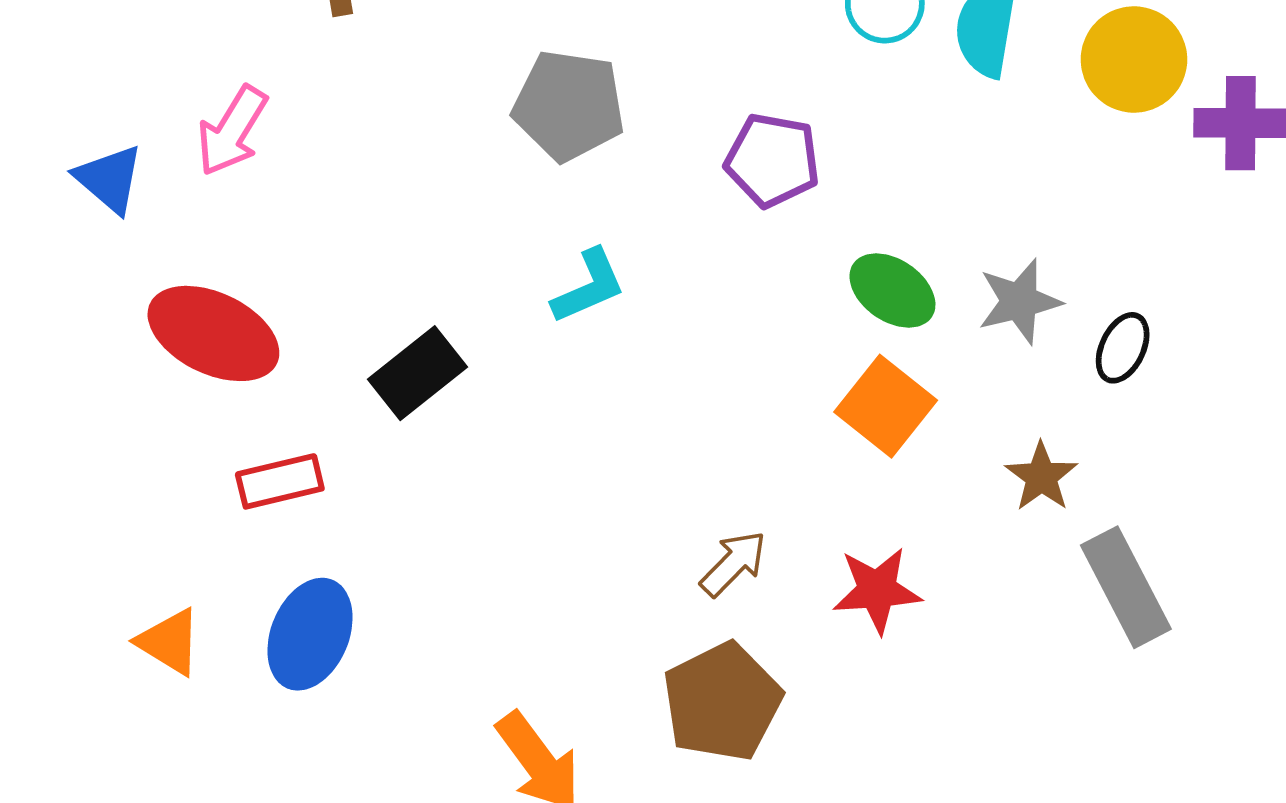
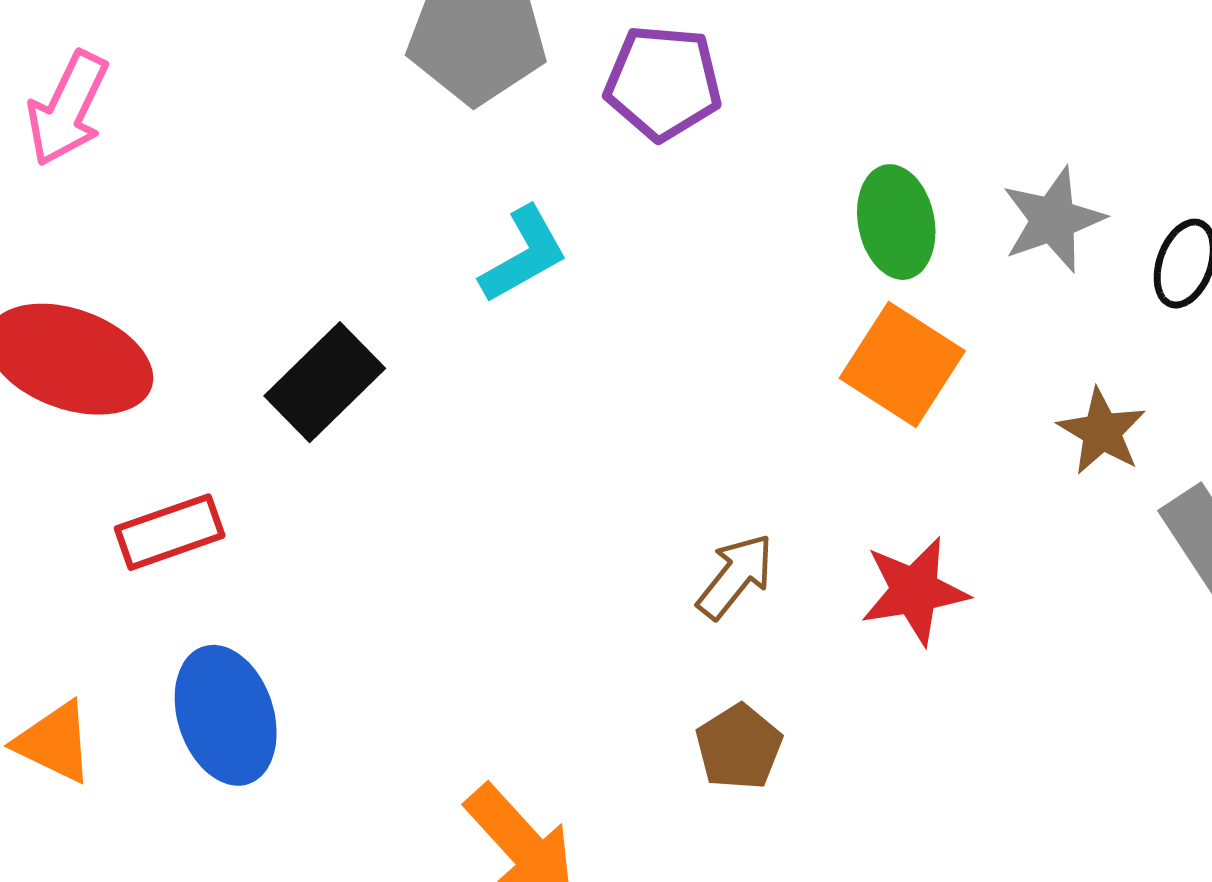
purple pentagon: (772, 160) -> (663, 83), moved
green ellipse: (892, 291) -> (896, 222), turned 50
blue ellipse: (310, 634) -> (226, 715), turned -35
brown pentagon: (722, 702) -> (739, 747), size x0.6

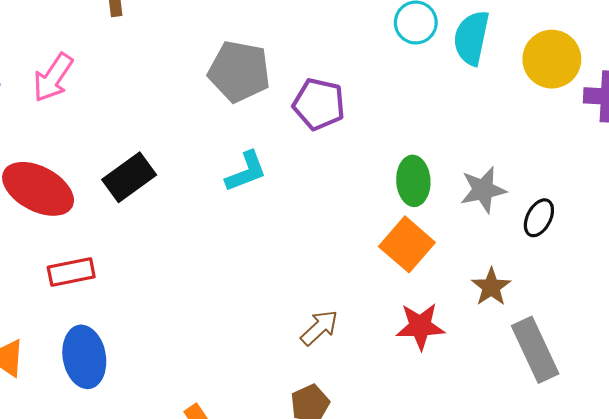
black rectangle: (325, 382) -> (129, 177), moved
red star: (915, 591) -> (420, 326), moved

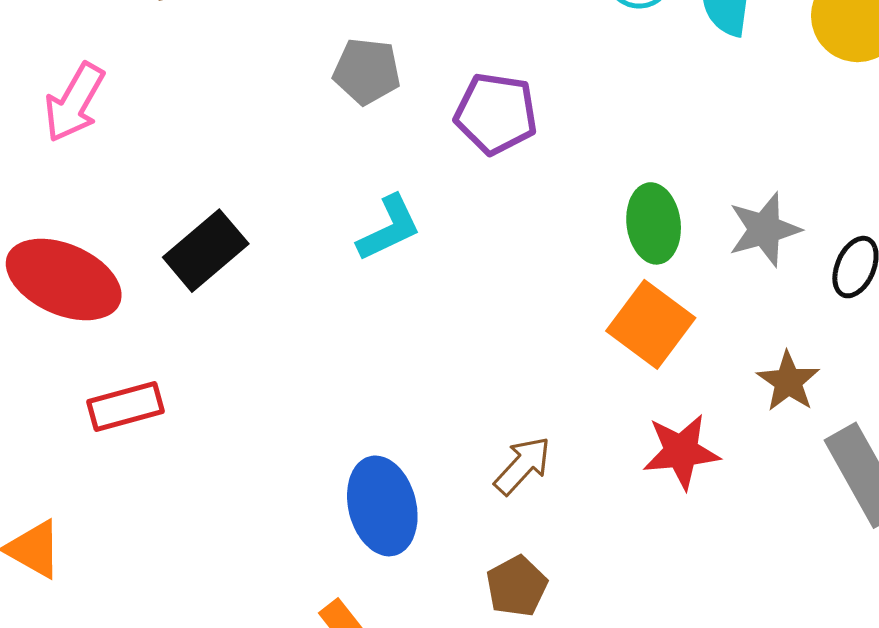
gray pentagon: (239, 71) -> (367, 71), size x0.7
blue ellipse: (84, 357) -> (382, 506), moved

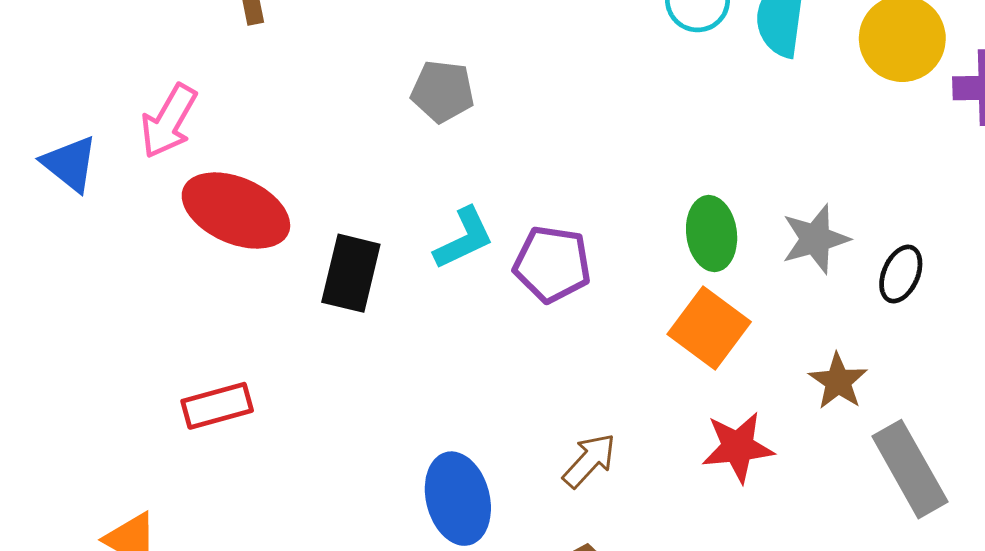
purple pentagon: (496, 114) -> (552, 264), moved
black rectangle: (206, 251) -> (351, 273), moved, turned -36
red ellipse: (64, 279) -> (236, 211), moved

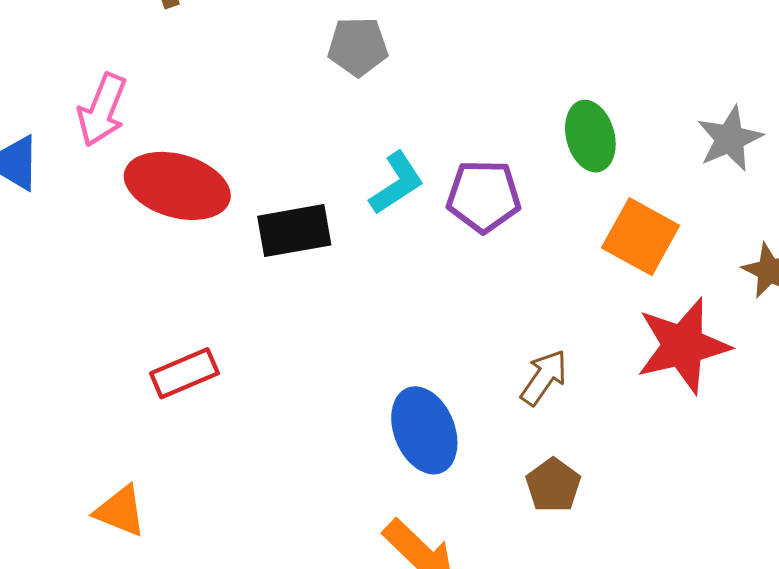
green ellipse: (712, 234) -> (590, 136), moved
black rectangle: (351, 273) -> (294, 231), turned 74
red star: (738, 447) -> (683, 346), size x1.4

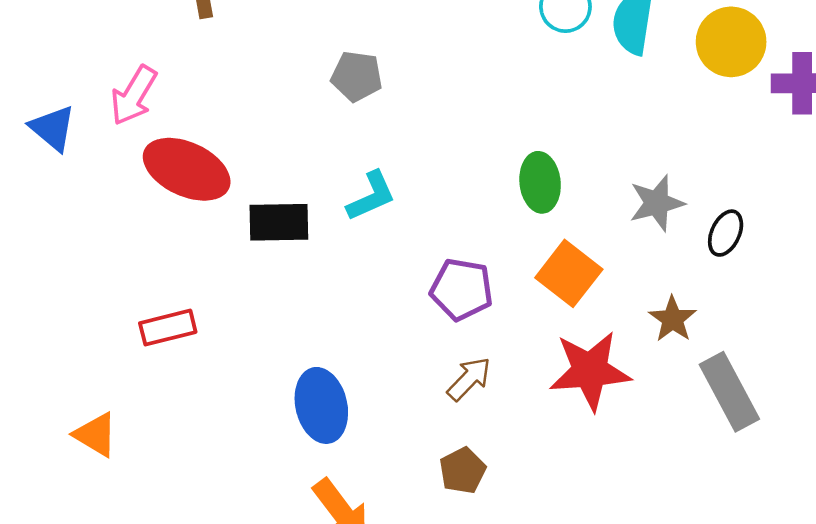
purple pentagon: (484, 196) -> (462, 289), moved
blue ellipse: (424, 430) -> (321, 405), moved

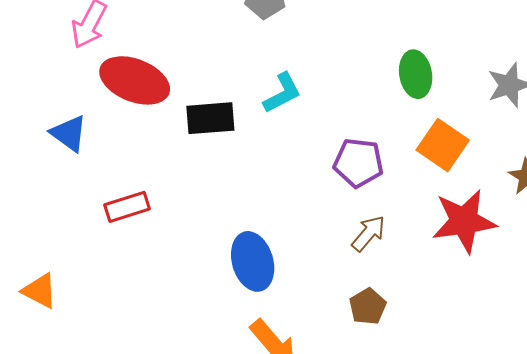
blue triangle: (53, 128) -> (69, 133), moved
orange triangle: (96, 435) -> (40, 291), moved

